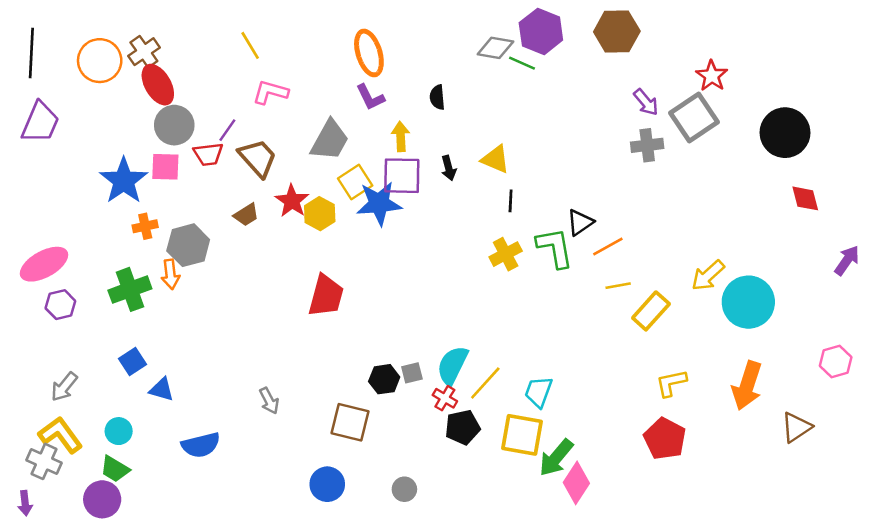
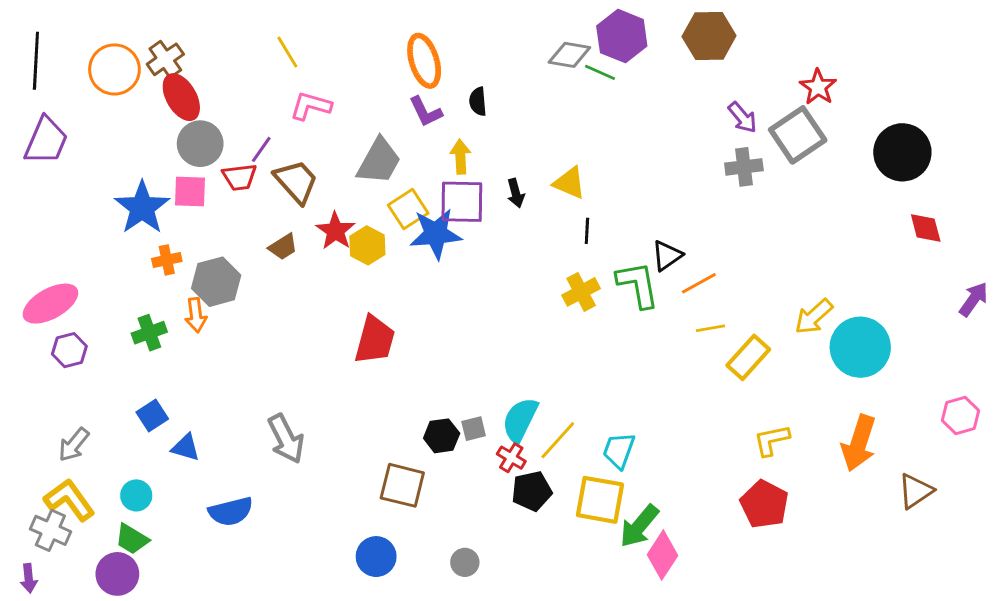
black semicircle: (437, 97) -> (478, 101), moved
green cross: (130, 289) -> (149, 333), size x0.7
gray arrow: (269, 401) -> (286, 439), moved, size x1.6

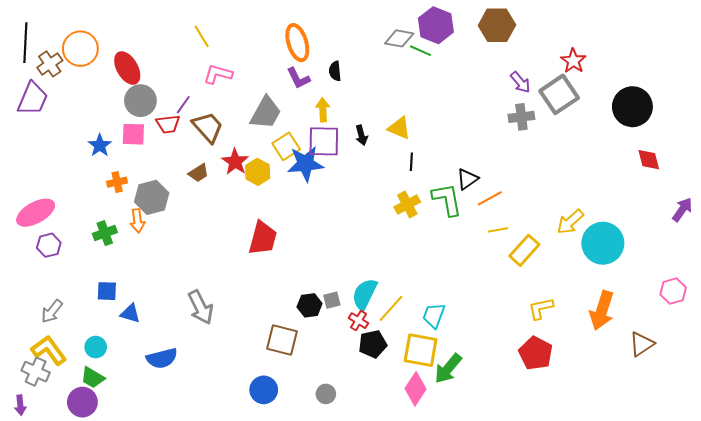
brown cross: (165, 59) -> (50, 64), moved
blue star: (142, 208) -> (100, 145), size x0.6
blue square: (152, 415) -> (107, 291), turned 35
pink diamond: (663, 555) -> (415, 389), moved

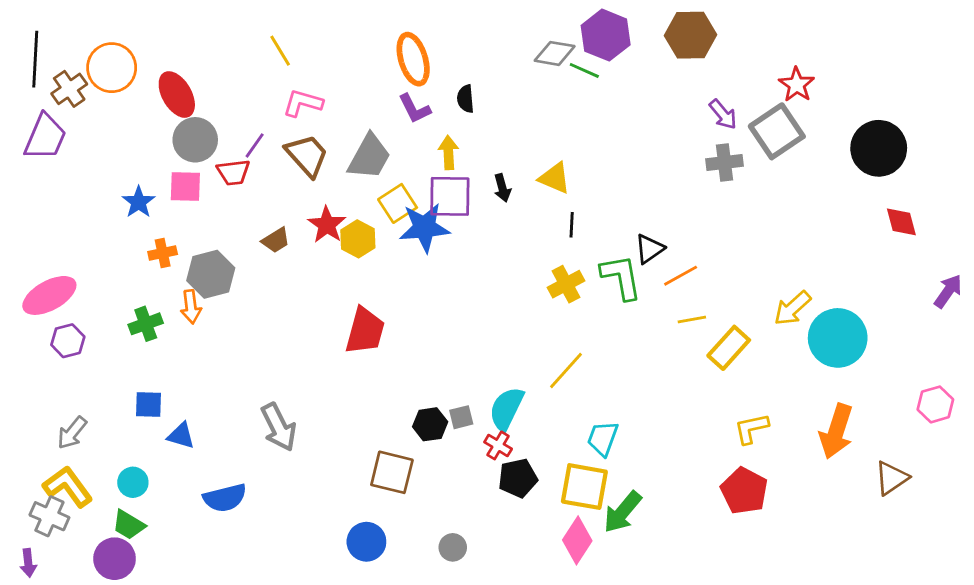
brown trapezoid: (208, 127) -> (307, 155), moved
yellow line: (391, 308) -> (566, 370), moved

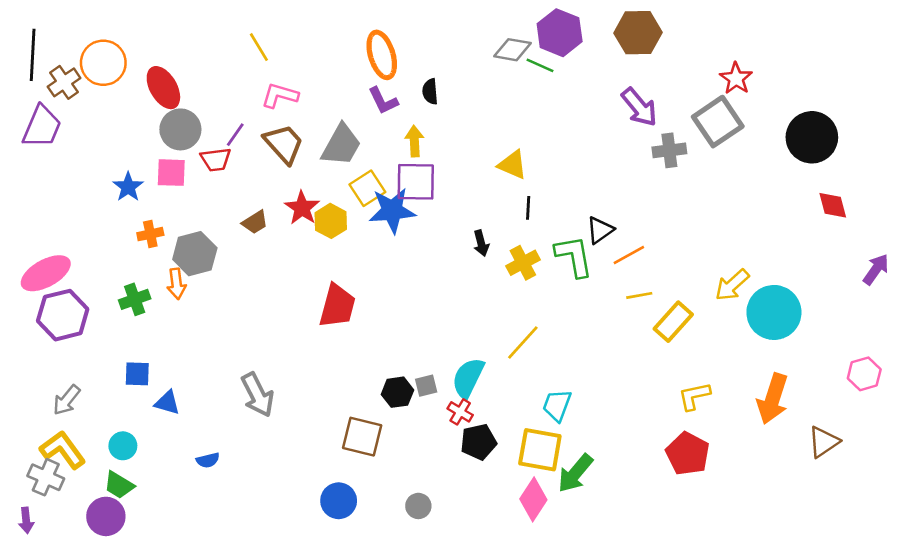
purple arrow: (723, 114) -> (639, 107), moved, size x1.4
black arrow: (502, 188) -> (481, 243), moved
purple hexagon: (68, 341) -> (63, 315), size x1.6
blue semicircle: (225, 498) -> (208, 460), size x0.6

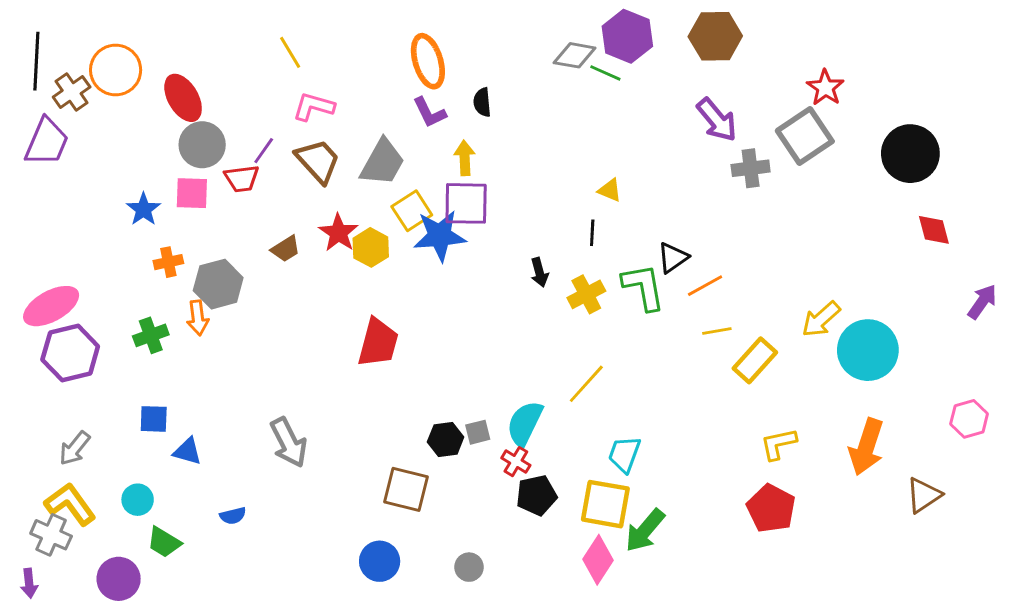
yellow triangle: (512, 165) -> (610, 190), moved, size x0.7
green trapezoid: (119, 485) -> (164, 542), moved

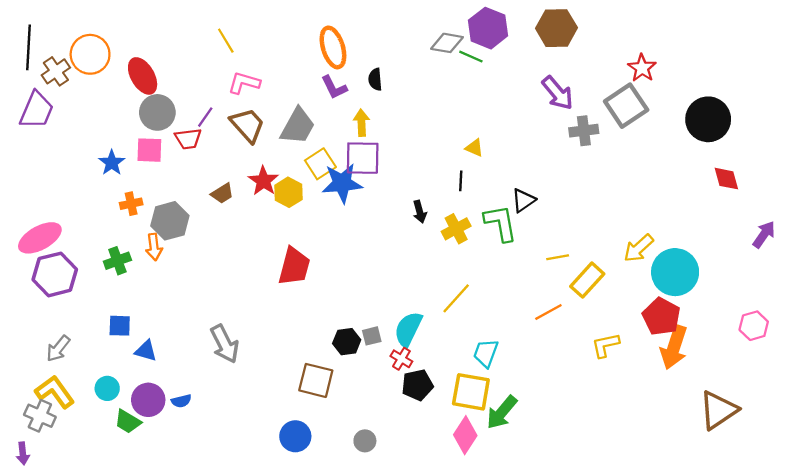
orange line: (705, 286) -> (548, 312), moved
brown triangle: (924, 495) -> (718, 410), moved, size x1.4
red pentagon: (771, 508) -> (661, 317), moved
purple circle: (119, 579) -> (148, 400), moved

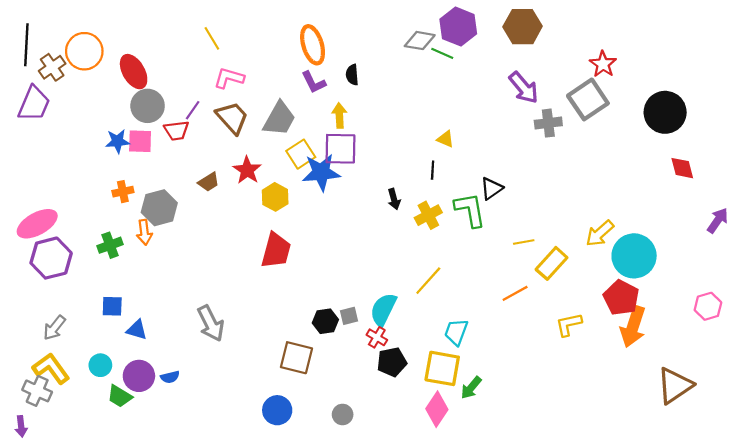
blue star: (112, 163) -> (118, 141), moved, turned 30
yellow hexagon: (288, 192) -> (275, 197), moved
green arrow: (502, 412) -> (471, 388), size x0.7

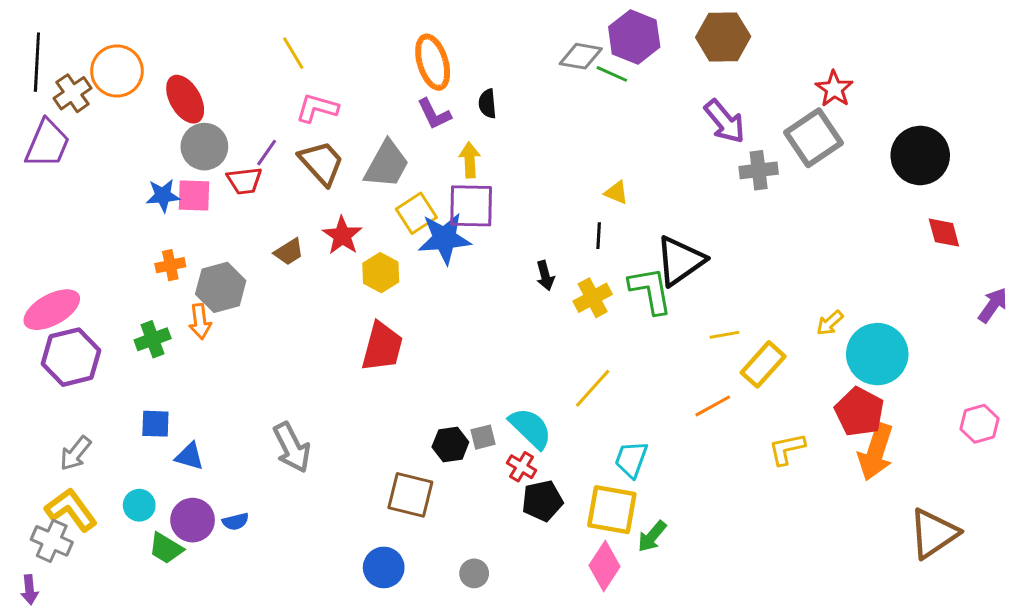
black triangle: (492, 188) -> (680, 261), size x1.6
yellow arrow: (600, 233) -> (830, 323), size x0.7
cyan semicircle: (383, 309) -> (530, 428), turned 108

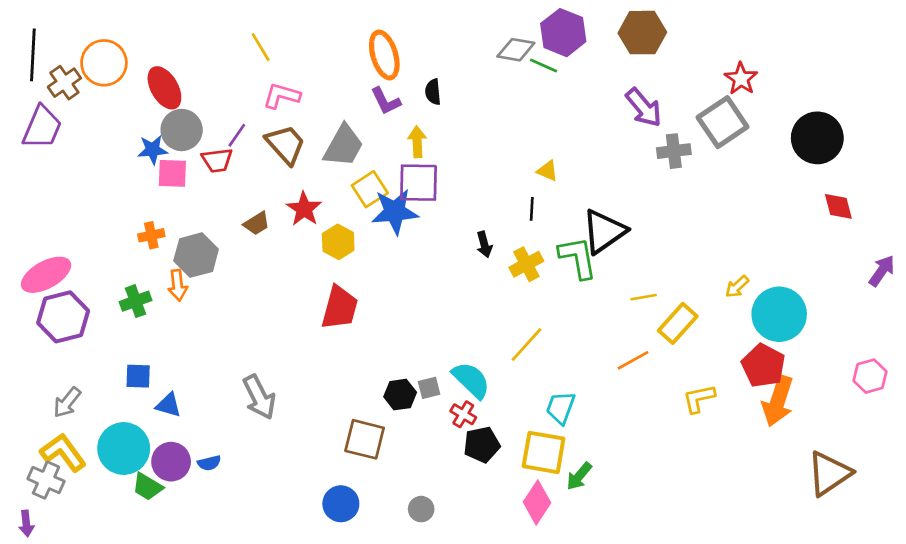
blue star: (163, 195) -> (153, 150), moved
cyan circle: (139, 505) -> (124, 449), size x1.8

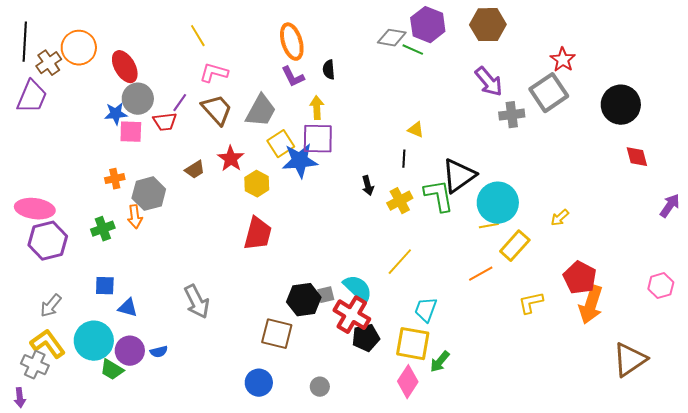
pink ellipse: (46, 275) -> (35, 209), turned 36
cyan circle: (779, 314) -> (498, 203), moved
black hexagon: (400, 395) -> (304, 300), size x1.4
red cross: (463, 414) -> (352, 315), size x1.8

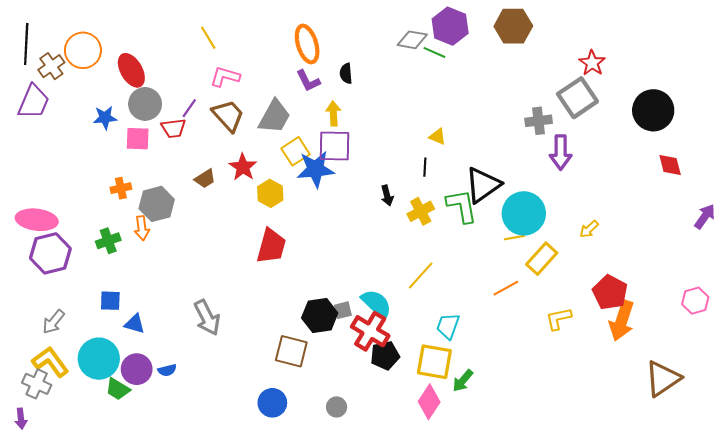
purple arrow: (489, 82) -> (561, 152), moved, turned 40
blue star: (116, 114) -> (105, 118), moved

